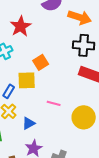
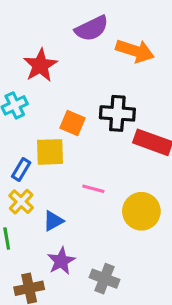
black cross: (84, 45) -> (117, 113), moved
orange square: (41, 62) -> (72, 123), turned -35

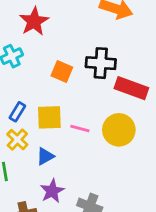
yellow square: (50, 152) -> (49, 117), moved
yellow circle: (141, 211) -> (119, 130), moved

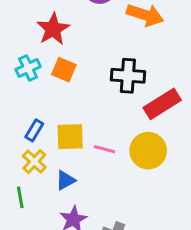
orange square: (62, 71) -> (64, 70), moved
red rectangle: (131, 88) -> (162, 104), turned -52

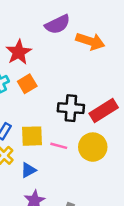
orange square: (64, 70) -> (27, 84), turned 36
black cross: (128, 76) -> (71, 108), moved

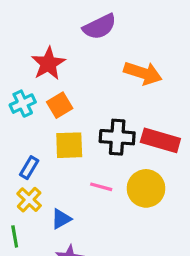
orange arrow: (90, 41) -> (143, 73), moved
red rectangle: (104, 111) -> (160, 140), turned 48
yellow square: (32, 136) -> (69, 145), moved

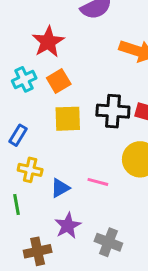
blue rectangle: (29, 168) -> (18, 135), moved
pink line: (101, 187) -> (98, 182), moved
yellow cross: (29, 200) -> (30, 170), turned -30

